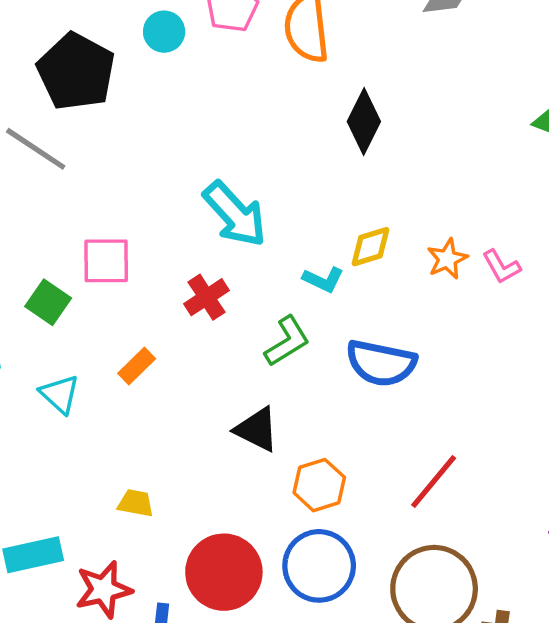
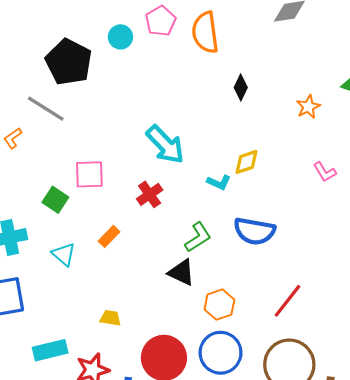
black diamond: (364, 122) -> (241, 88), size x0.7
orange star: (447, 259) -> (308, 107), moved
green L-shape: (287, 341) -> (198, 237), moved

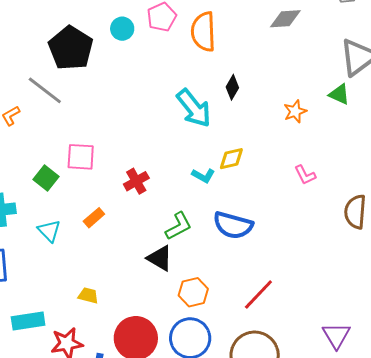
cyan arrow: (165, 145) -> (194, 108), moved

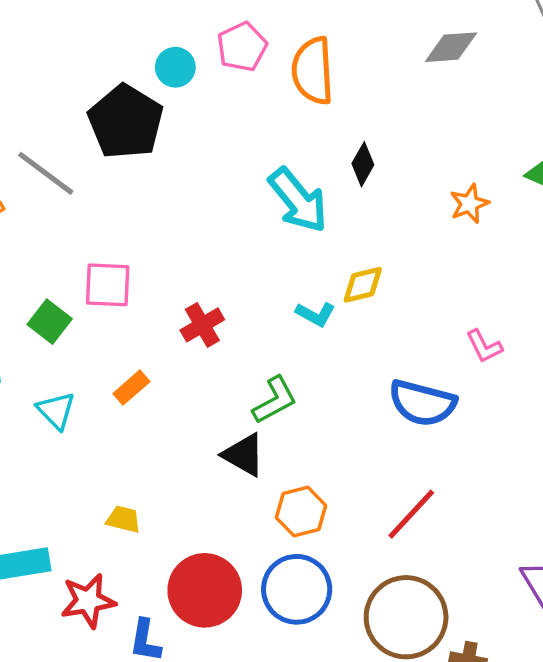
black pentagon: (71, 48) -> (126, 122), moved
pink L-shape: (305, 175) -> (484, 346), moved
blue semicircle: (233, 225) -> (422, 403), moved

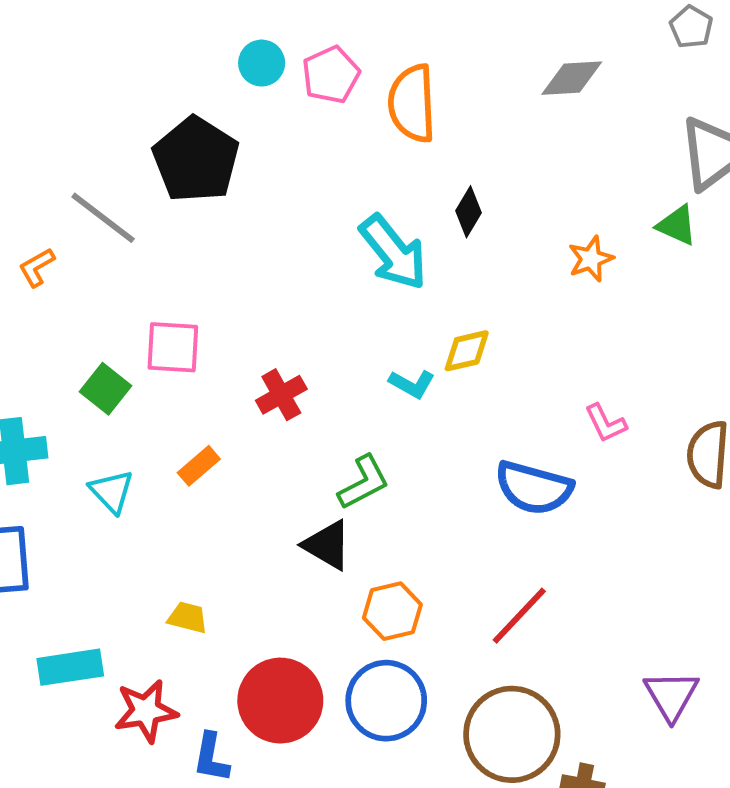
cyan circle: (175, 67) -> (262, 63), moved

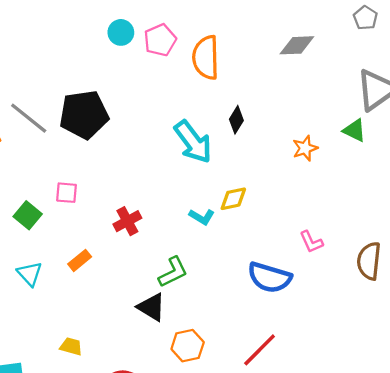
black pentagon: (196, 160) -> (84, 115), moved, turned 30
pink square: (173, 347) -> (67, 193), size x0.7

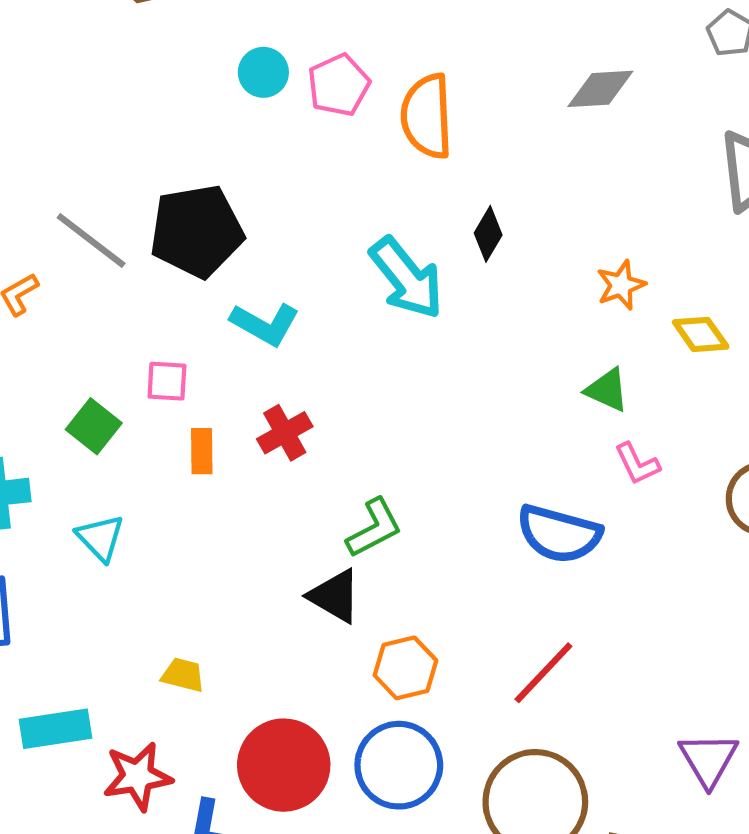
green triangle: (354, 130) -> (607, 390), moved
yellow diamond: (233, 199) -> (701, 334), moved, turned 68
cyan L-shape: (202, 217) -> (265, 324), moved, size x1.4
orange rectangle: (80, 260) -> (202, 451), moved, turned -50

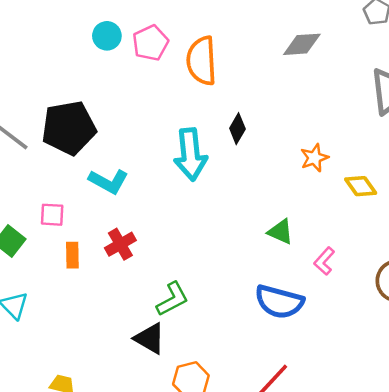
cyan arrow: (407, 278) -> (190, 154), turned 33
green triangle: (607, 390) -> (281, 232), moved
pink L-shape: (637, 464) -> (324, 261), turned 68

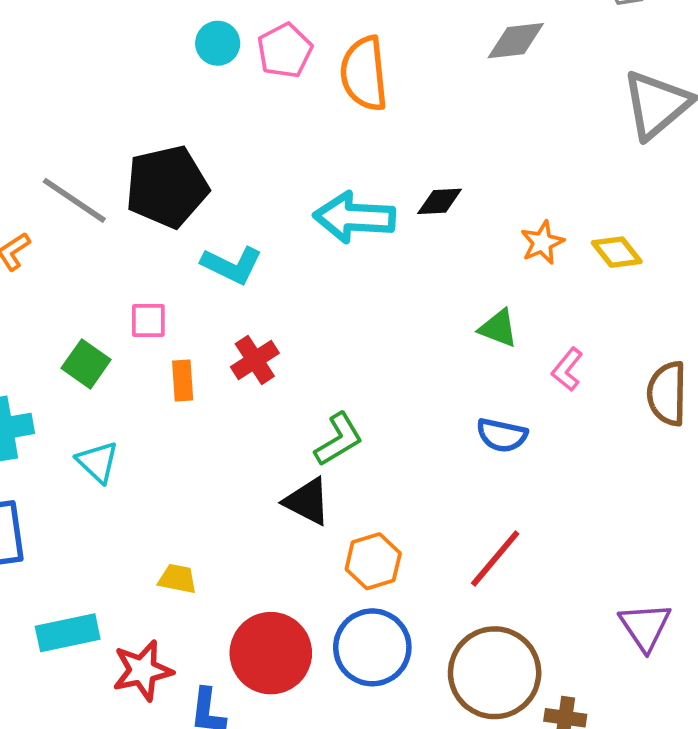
black diamond: (237, 129) -> (440, 201), moved, turned 60
cyan arrow: (190, 154) -> (354, 217), turned 102
orange star: (314, 158) -> (542, 243), moved
blue semicircle: (279, 302) -> (502, 435), size x0.7

